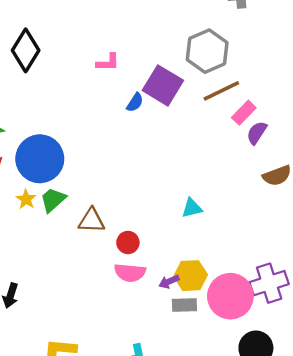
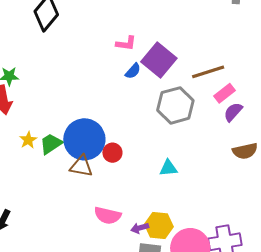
gray hexagon: (207, 51) -> (175, 105), moved
pink L-shape: (108, 62) -> (126, 43), moved
blue circle: (40, 159) -> (84, 139), moved
red circle: (128, 242) -> (112, 153), moved

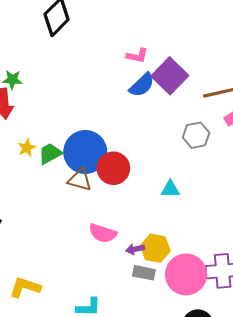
blue semicircle: (133, 71) -> (142, 85), size x1.5
gray hexagon: (175, 105) -> (196, 135), moved, size x0.7
red circle: (112, 153) -> (113, 168), size x1.6

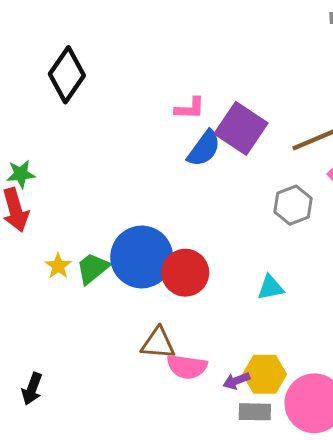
brown triangle: (80, 180) -> (158, 343), moved

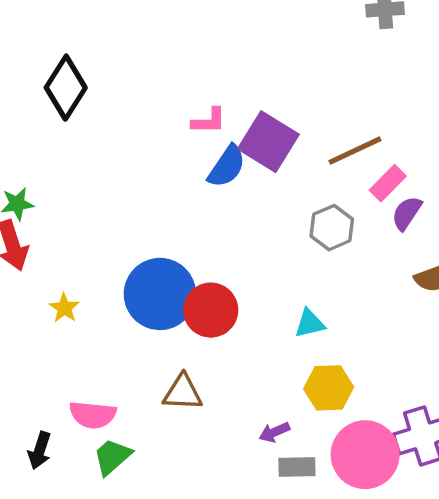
green trapezoid: (93, 268) -> (112, 457), moved
pink semicircle: (187, 367) -> (93, 415), moved
yellow hexagon: (265, 374) -> (329, 388), moved

